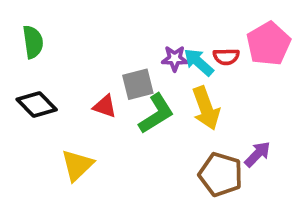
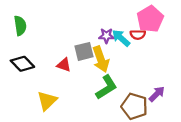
pink pentagon: (269, 44) -> (150, 19), moved
yellow arrow: (206, 108) -> (101, 59), moved
green L-shape: (156, 114) -> (106, 87), moved

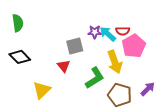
pink pentagon: (150, 19) -> (134, 46), moved
yellow arrow: (101, 59) -> (115, 62), moved
red triangle: (64, 65) -> (64, 66), moved, turned 32
purple arrow: (157, 94) -> (148, 89), moved

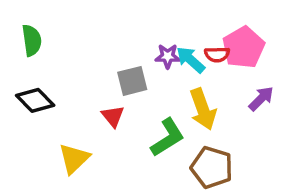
pink pentagon: (134, 46) -> (243, 47), moved
purple arrow: (148, 89) -> (261, 99), moved

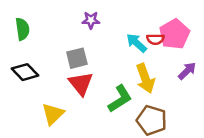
purple star: (168, 56) -> (91, 20), moved
gray square: (132, 81) -> (77, 58), moved
red triangle: (113, 116) -> (81, 84), size x1.5

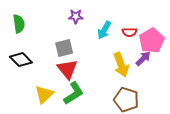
pink pentagon: (174, 34) -> (152, 41), moved
cyan arrow: (136, 43) -> (104, 30), moved, turned -102
purple arrow: (187, 71) -> (143, 59), moved
green L-shape: (120, 99) -> (74, 93), moved

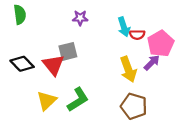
green semicircle: (19, 24) -> (20, 15), moved
cyan arrow: (104, 30) -> (124, 27), moved, turned -48
red triangle: (67, 69) -> (53, 65), moved

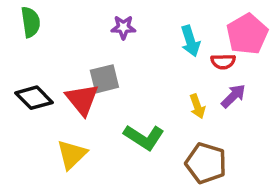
red semicircle: (137, 35) -> (223, 62), moved
pink pentagon: (161, 44) -> (247, 34), moved
yellow arrow: (128, 69) -> (197, 106), size x0.6
green L-shape: (78, 100) -> (144, 137), moved, turned 65

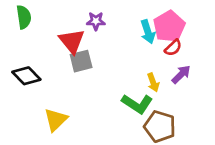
pink pentagon: (247, 34) -> (169, 26), moved
red semicircle: (223, 62) -> (173, 48), turned -42
red triangle: (82, 99) -> (72, 41), moved
green L-shape: (144, 137) -> (137, 104), moved

